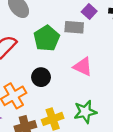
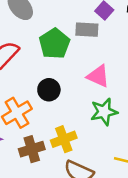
green star: (85, 112) -> (104, 112), moved

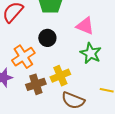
green star: (104, 112) -> (91, 53), turned -30

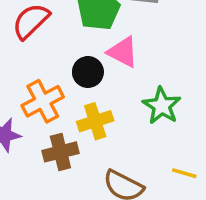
pink triangle: (85, 26) -> (123, 52), moved
yellow cross: (60, 76) -> (95, 121), moved

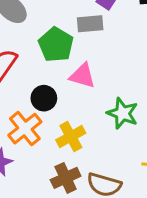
black circle: (88, 72) -> (44, 98), moved
brown cross: (60, 152) -> (66, 178), moved

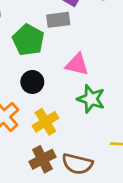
pink triangle: (82, 76) -> (77, 64), moved
black circle: (44, 98) -> (32, 82), moved

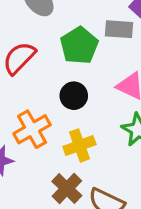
brown cross: (42, 159) -> (67, 188), turned -30

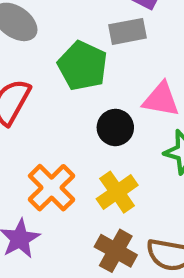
black circle: (74, 96) -> (115, 127), moved

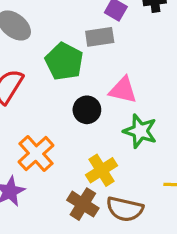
yellow cross: (117, 192) -> (101, 170), moved

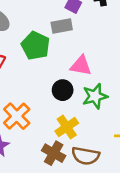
black circle: (87, 110) -> (63, 90), moved
green star: (140, 131) -> (95, 96), turned -30

